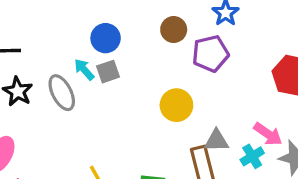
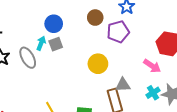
cyan arrow: (84, 70) -> (41, 43), turned 64
pink arrow: (268, 134) -> (152, 66), moved
cyan cross: (252, 156) -> (153, 93), moved

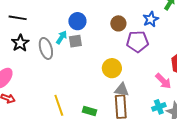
gray triangle: (123, 85) -> (122, 90), moved

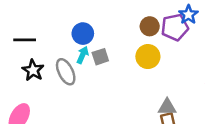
blue circle: (77, 21) -> (83, 34), moved
purple pentagon: (137, 42) -> (175, 27), moved
yellow circle: (112, 68) -> (148, 57), moved

